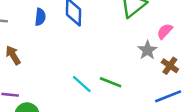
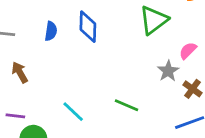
cyan line: (82, 84) -> (73, 112), moved

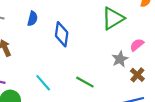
blue diamond: (88, 27) -> (62, 34), moved

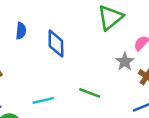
cyan line: (43, 83) -> (43, 100), turned -54

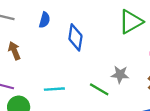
gray star: (125, 62) -> (120, 75), moved, turned 30

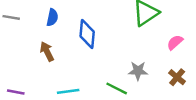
brown arrow: (14, 51) -> (47, 51), moved

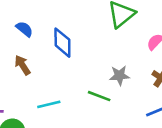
blue semicircle: (52, 17) -> (24, 29), turned -56

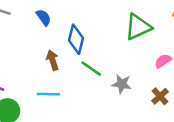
brown arrow: (22, 65) -> (53, 60), moved
green line: (99, 96) -> (91, 69), moved

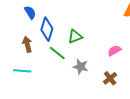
blue semicircle: (44, 17) -> (30, 12), moved
green triangle: (138, 27) -> (75, 36), moved, size x0.7

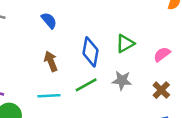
blue diamond: (47, 29) -> (91, 52), moved
green triangle: (75, 36) -> (125, 44), moved
green line: (57, 53) -> (86, 85), moved, turned -60

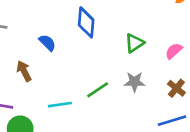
blue semicircle: (49, 20) -> (47, 43), moved
blue diamond: (91, 52) -> (86, 22), moved
brown arrow: (51, 61) -> (24, 71), moved

